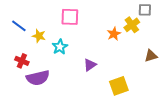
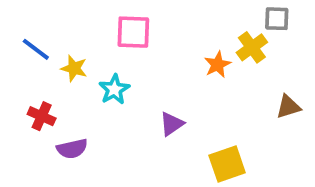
purple semicircle: (38, 78) -> (72, 149), size x0.7

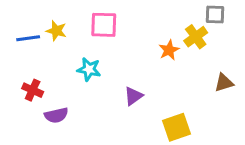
blue line: (36, 49) -> (28, 38), turned -45
yellow star: (74, 68) -> (56, 31), moved
cyan star: (114, 89) -> (89, 69), turned -30

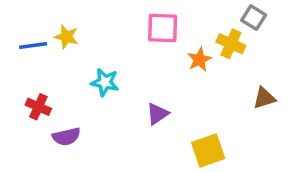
gray square: (215, 14) -> (254, 18), turned 30
pink square: (104, 25) -> (163, 28), moved
yellow cross: (196, 37) -> (231, 44), turned -30

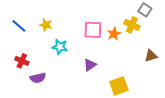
pink square: (163, 28) -> (93, 30), moved
yellow star: (66, 37) -> (46, 25), moved
blue line: (33, 46) -> (19, 26), turned 49

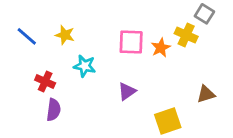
brown triangle: (151, 56) -> (206, 94), moved
red cross: (22, 61) -> (45, 82), moved
purple semicircle: (38, 78) -> (54, 110), turned -70

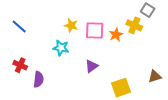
yellow star: (65, 35) -> (71, 25), moved
red cross: (45, 82) -> (20, 65), moved
brown triangle: (206, 94) -> (155, 76), moved

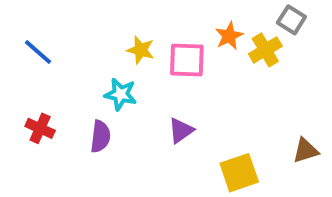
yellow cross: (134, 25) -> (265, 50), turned 35
orange star: (116, 35) -> (229, 36), moved
purple semicircle: (39, 79) -> (100, 136), moved

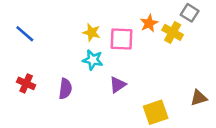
yellow cross: (265, 50) -> (173, 32), turned -30
cyan star: (120, 94) -> (93, 60), moved

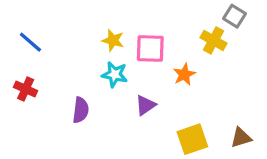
orange star: (149, 23) -> (184, 74), moved
red cross: (26, 83) -> (26, 89), moved
brown triangle: (199, 98) -> (241, 138), moved

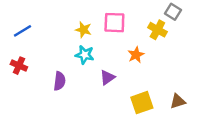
blue line: (30, 42) -> (23, 31), turned -72
pink square: (150, 49) -> (114, 23), moved

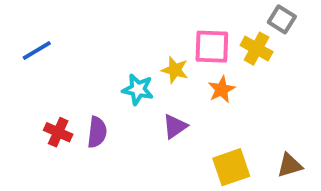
pink square: (114, 23) -> (212, 47), moved
yellow star: (83, 30) -> (175, 70), moved
red cross: (19, 66) -> (58, 132), moved

